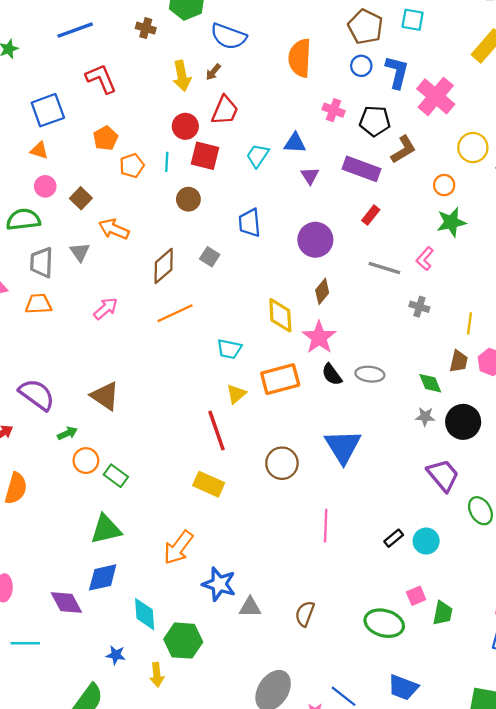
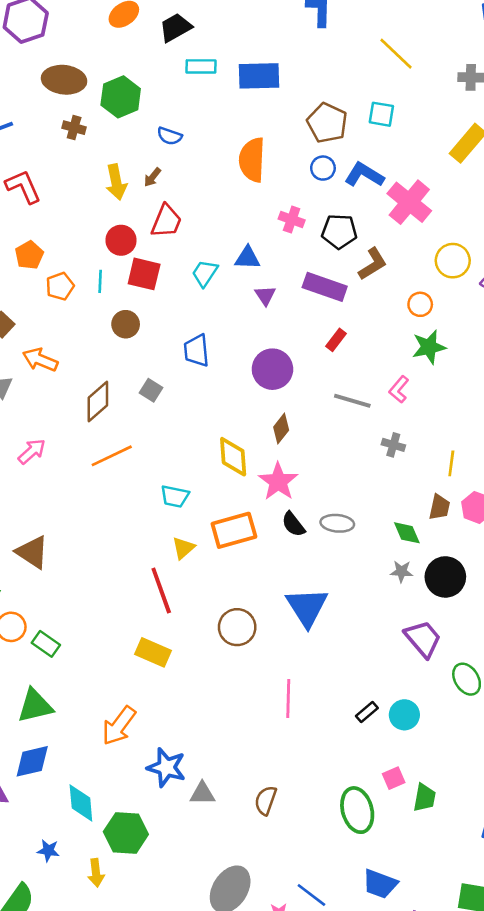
blue semicircle: (229, 36) -> (170, 136), size x0.6
blue L-shape: (397, 72) -> (364, 175), turned -72
green ellipse: (384, 623) -> (357, 810), turned 60

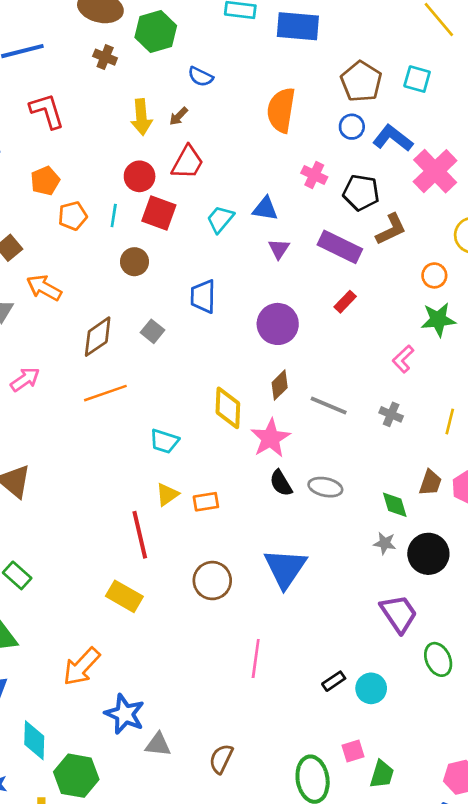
gray line: (352, 401) -> (329, 406), moved
yellow line: (451, 463) -> (450, 421), moved
orange rectangle: (234, 530) -> (206, 502), moved, size x0.6

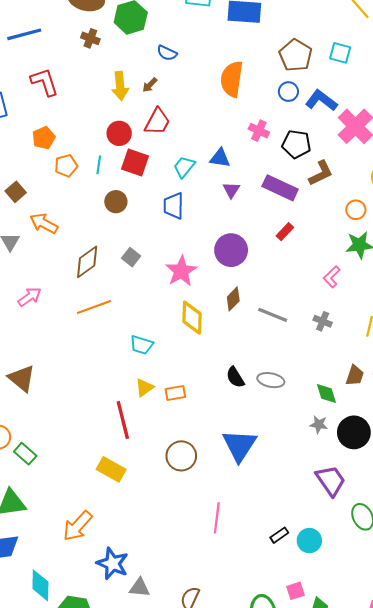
blue trapezoid: (203, 296) -> (174, 206), moved
pink star: (270, 438) -> (181, 271), moved

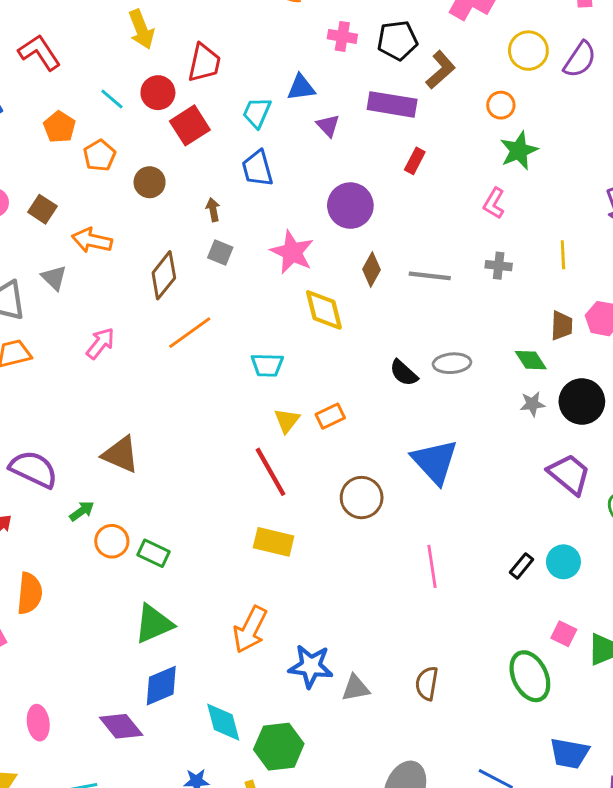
brown arrow: (150, 85) -> (213, 210), moved, turned 140
red square: (135, 163) -> (190, 125), turned -36
cyan line: (99, 165) -> (112, 99), moved, turned -42
brown circle: (116, 202) -> (150, 182), moved
pink square: (295, 591) -> (564, 634), turned -30

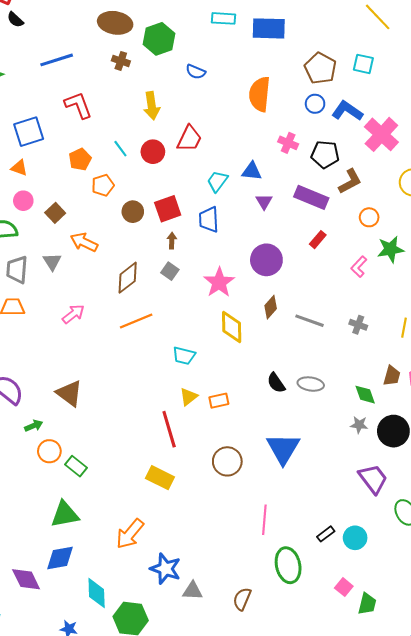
orange circle: (501, 105) -> (369, 217), moved
red square: (190, 125) -> (168, 209), moved
pink L-shape: (494, 203) -> (359, 267), moved
green ellipse: (530, 676) -> (288, 565), moved

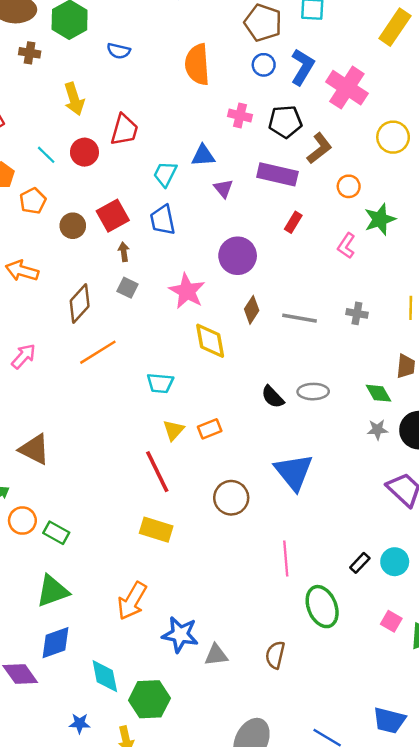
blue L-shape: (347, 111) -> (303, 67), turned 96

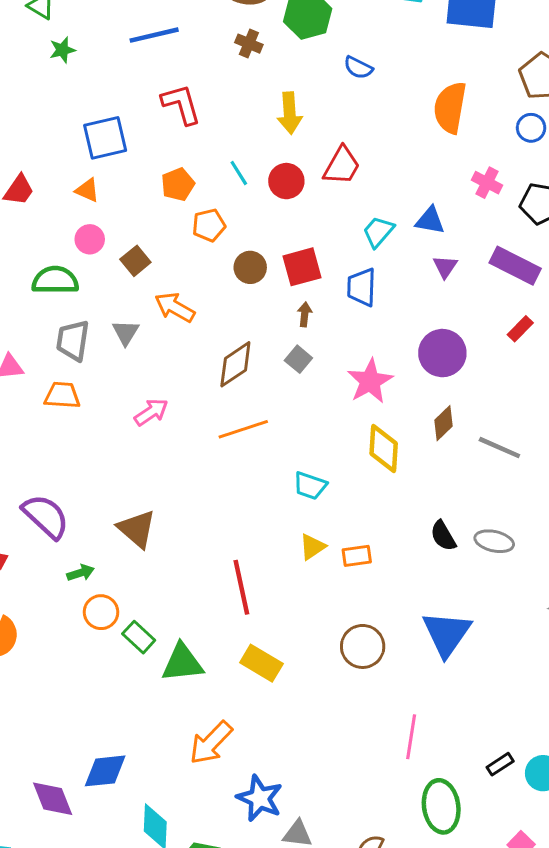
red line: (157, 472) -> (241, 587), moved
green triangle: (53, 591) -> (182, 663), moved

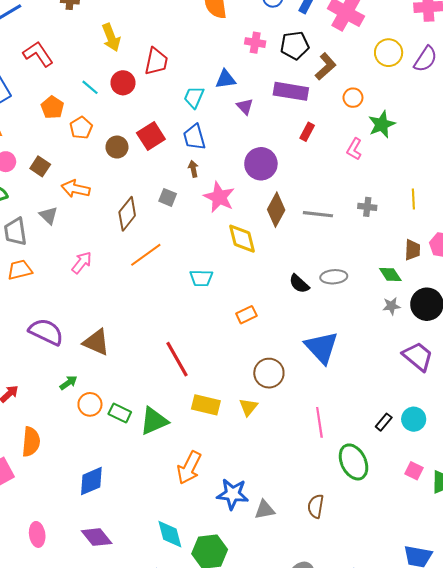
brown arrow: (305, 314) -> (193, 169), moved
brown diamond: (443, 423) -> (276, 210), size x1.4
purple semicircle: (46, 516) -> (46, 332), moved
yellow triangle: (312, 547) -> (248, 407), moved
blue diamond: (105, 771) -> (91, 481), moved

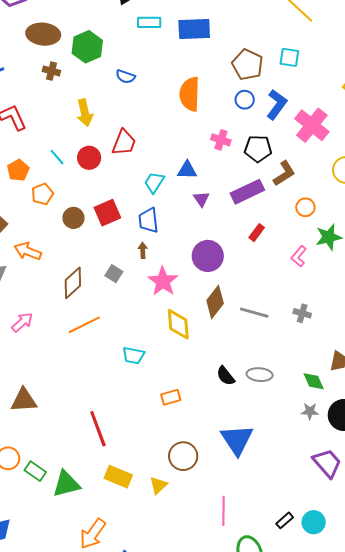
purple rectangle: (291, 91) -> (247, 192), turned -44
brown triangle: (96, 342) -> (24, 400), turned -36

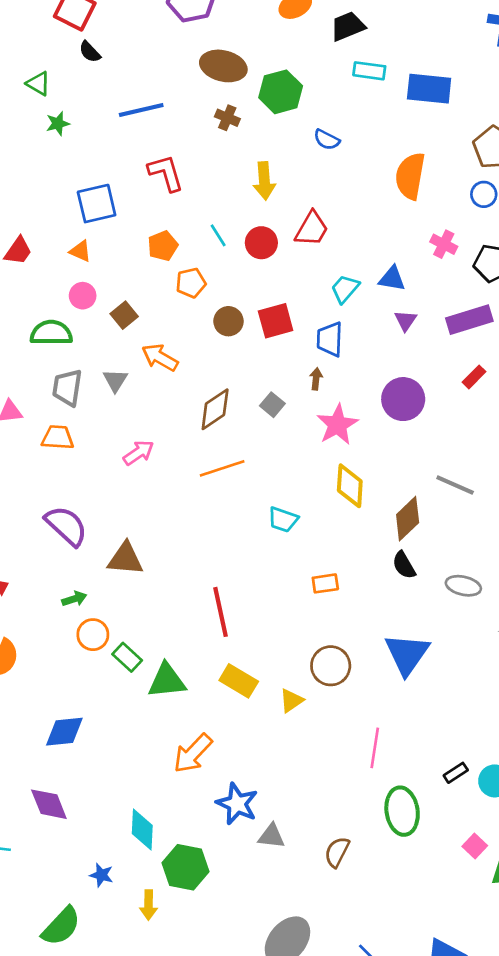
brown diamond: (215, 302) -> (408, 519), moved
gray ellipse: (260, 375) -> (463, 586), moved

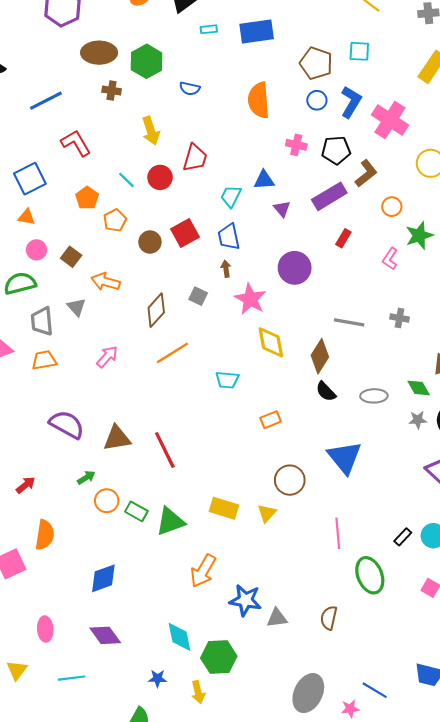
cyan rectangle: (369, 71) -> (209, 29), size x0.7
red line: (220, 612) -> (165, 450), moved

